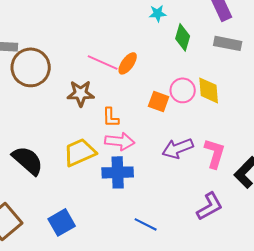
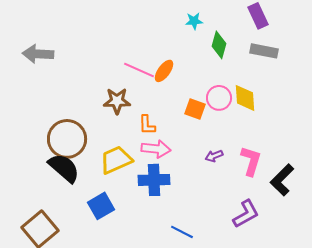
brown circle: (31, 67) -> (67, 139), moved
purple arrow: (178, 148) -> (214, 156), size x0.6
blue square: (62, 222) -> (101, 206), moved

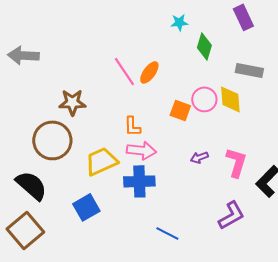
gray rectangle: (264, 51) -> (249, 70), moved
pink line: (139, 70) -> (124, 71), turned 32
brown star: (117, 101) -> (72, 102), moved
black semicircle: (64, 168) -> (31, 185), moved

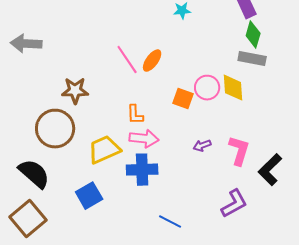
green diamond: (204, 46) -> (253, 35), moved

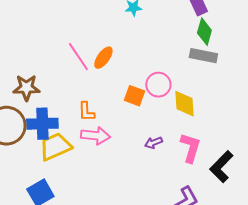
yellow diamond: (233, 88) -> (184, 104), moved
blue cross: (142, 170) -> (42, 124), moved

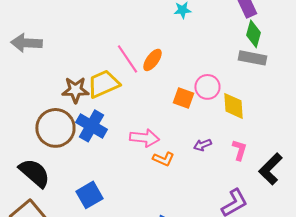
orange L-shape: (86, 112) -> (163, 159), moved, turned -65
blue cross: (42, 124) -> (91, 126), turned 32
yellow trapezoid: (55, 147) -> (103, 84), moved
pink L-shape: (190, 148) -> (239, 150), size x0.7

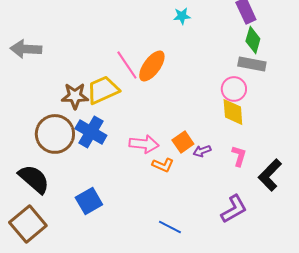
orange ellipse: (152, 60) -> (152, 66), size x1.4
pink circle: (207, 87) -> (234, 89), moved
orange square: (183, 98) -> (183, 142), moved, turned 35

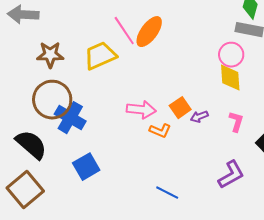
brown star: (75, 96) -> (50, 55), moved
blue cross: (91, 132) -> (70, 118), moved

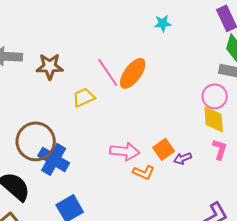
brown star: (50, 55) -> (50, 66), moved
yellow trapezoid: (100, 56) -> (84, 97), size x0.7
pink L-shape: (236, 122) -> (220, 149), moved

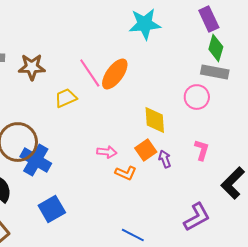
cyan star: (163, 23) -> (145, 24), size x1.8
yellow diamond: (214, 119) -> (155, 120), moved
pink arrow: (125, 151) -> (107, 152), size x0.7
purple arrow: (183, 158) -> (165, 159), turned 90

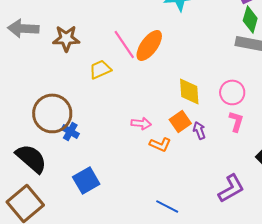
pink circle: (197, 97) -> (232, 92), moved
blue cross: (36, 160) -> (70, 131), size x0.6

